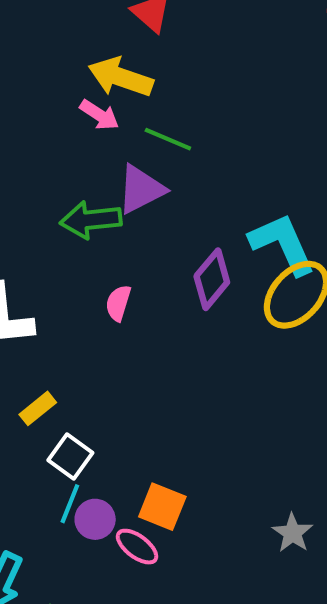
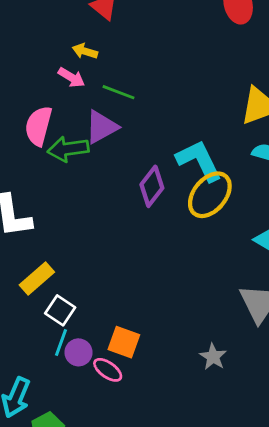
yellow arrow: (121, 77) -> (85, 51), size x0.6
pink semicircle: (118, 303) -> (38, 126), moved, size x1.6
yellow rectangle: (38, 408) -> (37, 278), size x1.4

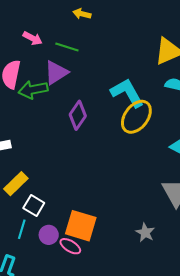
yellow arrow: (85, 51) -> (82, 14), moved
purple diamond: (152, 186) -> (78, 115), moved
cyan line: (61, 342) -> (22, 229), moved
orange square: (124, 342) -> (81, 226), size x1.4

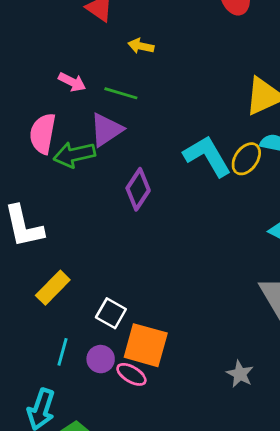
yellow ellipse: (136, 117) -> (246, 159), moved, size x0.7
white square: (34, 206) -> (111, 313), moved
gray star: (145, 233) -> (240, 374), moved

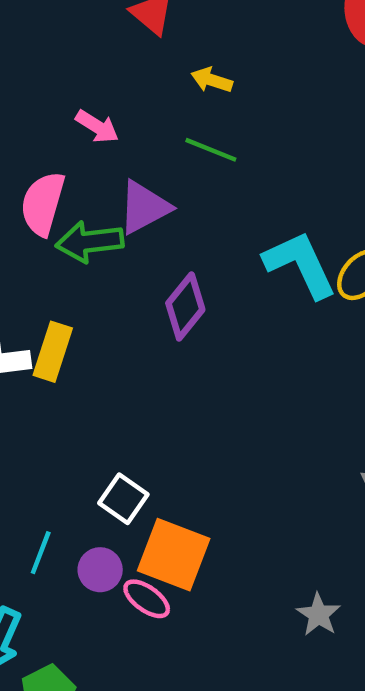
green line: (121, 93) -> (211, 150), moved
yellow rectangle: (53, 288) -> (53, 352), moved, turned -32

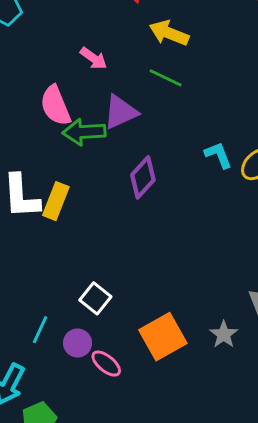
yellow arrow: (212, 80) -> (169, 33), size x1.5
pink semicircle: (43, 204) -> (55, 106), turned -42
cyan L-shape: (300, 264) -> (218, 155), size x0.6
orange square: (174, 555) -> (163, 337), moved, turned 36
gray star: (318, 615) -> (224, 334), moved

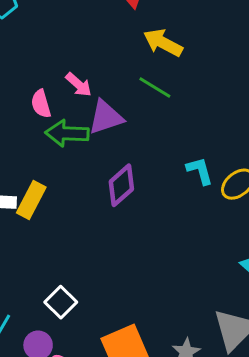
pink arrow: (94, 58) -> (79, 85), moved
pink semicircle: (55, 106) -> (41, 104), size x0.7

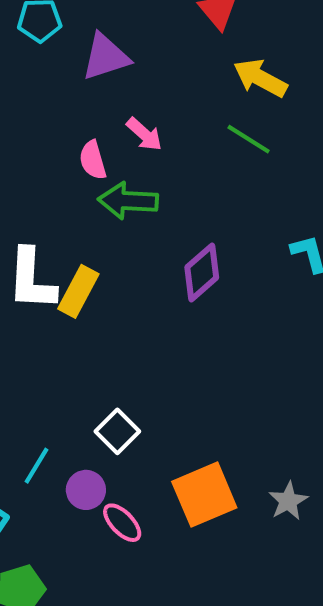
purple triangle: (106, 117) -> (106, 57), moved

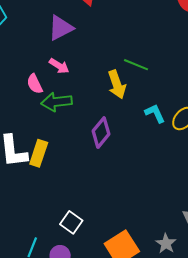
purple triangle: (106, 57) -> (61, 28), moved
yellow arrow: (260, 78) -> (117, 84), moved, turned -128
green line: (249, 139) -> (136, 65), moved

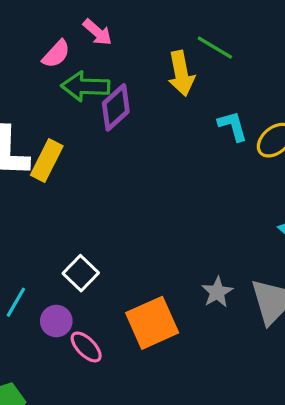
pink semicircle: (35, 84) -> (56, 54), turned -120
purple diamond: (101, 133) -> (116, 107), moved
gray star: (166, 244) -> (217, 292), moved

